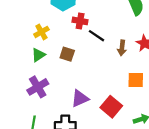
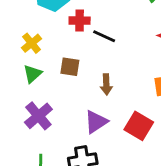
brown arrow: (122, 48) -> (106, 84), moved

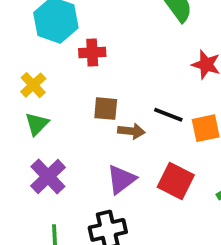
black line: (104, 36) -> (168, 115), moved
brown square: (70, 67) -> (106, 109), moved
brown arrow: (106, 84) -> (131, 131), turned -78

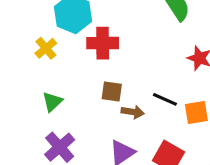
red cross: (92, 52) -> (103, 43), size x1.4
yellow cross: (33, 85) -> (46, 48), moved

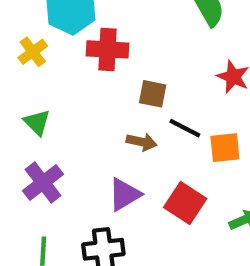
brown square: (112, 92) -> (153, 94), moved
green triangle: (52, 102) -> (37, 122), turned -35

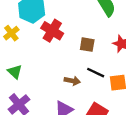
red cross: (108, 49) -> (52, 31), turned 30
brown square: (153, 94) -> (87, 45), moved

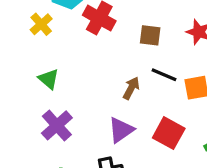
brown arrow: (72, 81) -> (131, 88), turned -70

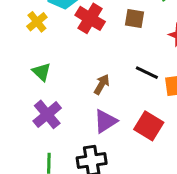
brown square: (150, 35) -> (135, 19), moved
brown arrow: (131, 88) -> (102, 84), moved

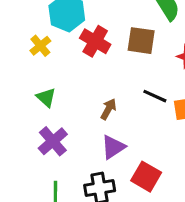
brown square: (135, 19) -> (141, 41), size x1.4
red square: (149, 126) -> (146, 177), moved

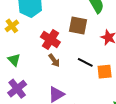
red cross: (95, 41) -> (50, 39), moved
brown arrow: (108, 109) -> (54, 60), moved, turned 112

